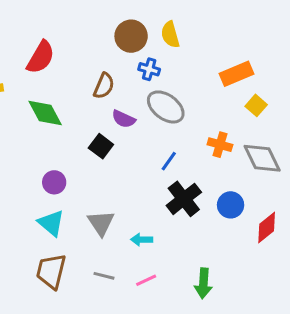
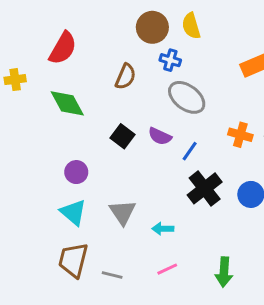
purple semicircle: (124, 119) -> (160, 136), moved
gray line: (104, 276) -> (112, 275), moved

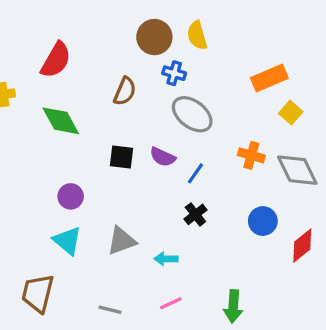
black square: (123, 136) -> (122, 157), turned -30
black cross: (205, 188) -> (195, 214), moved, size x0.6
gray triangle: (123, 212) -> (122, 241), turned 44
brown trapezoid: (73, 260) -> (38, 293), moved

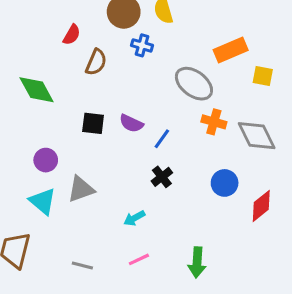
red semicircle: (56, 60) -> (72, 35), moved, size x0.6
yellow square: (291, 113) -> (263, 76), moved, turned -30
gray ellipse: (192, 114) -> (194, 84), moved
gray triangle: (122, 241) -> (81, 189), moved
cyan arrow: (166, 259) -> (134, 218), turned -30

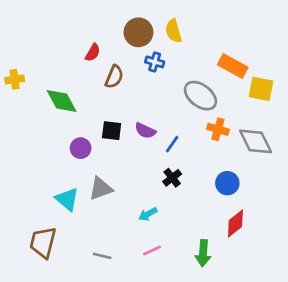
orange rectangle: (231, 50) -> (233, 66), turned 52
yellow square: (263, 76) -> (261, 89), size x1.4
purple circle: (46, 160) -> (81, 148), moved
red diamond: (261, 206) -> (235, 224), moved

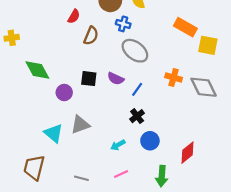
gray ellipse: (200, 96) -> (135, 51), moved
green diamond: (62, 101) -> (37, 70), moved
blue circle: (227, 183) -> (150, 141), moved

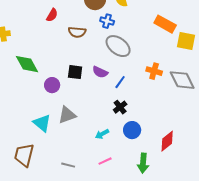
red semicircle: (74, 16) -> (52, 15), moved
brown semicircle: (91, 36) -> (77, 32), turned 72

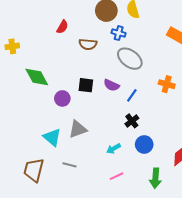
gray line: (68, 165) -> (70, 165), moved

